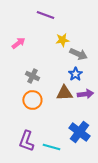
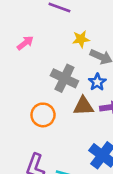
gray cross: (32, 76) -> (64, 78), moved, size x1.5

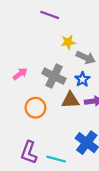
pink arrow: (25, 43) -> (20, 74), moved

